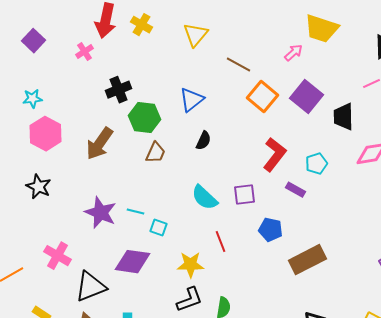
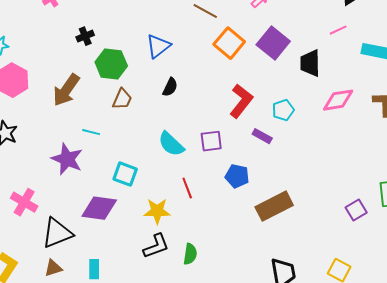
black cross: (118, 90) -> (85, 36), size x0.7
cyan line: (136, 212) -> (91, 132), moved
cyan square: (158, 228) -> (125, 174), size x1.4

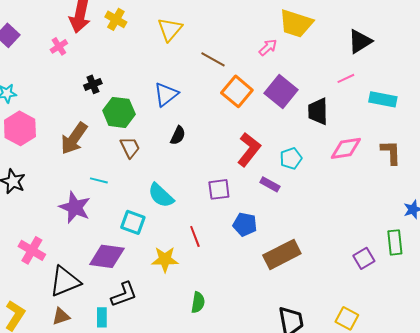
brown trapezoid: (122, 99) -> (130, 147), turned -50
cyan semicircle: (171, 144) -> (161, 195), moved
black L-shape: (156, 246) -> (124, 294), moved

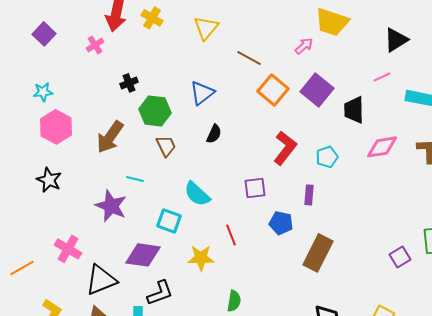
purple rectangle: (270, 184) -> (309, 195), moved, turned 66
brown rectangle: (282, 254) -> (318, 253), turned -36

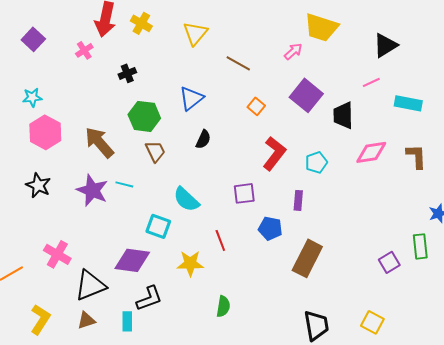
black cross: (129, 83) -> (127, 73), moved
orange square: (273, 90) -> (256, 106), moved, size x0.6
brown arrow: (110, 137) -> (99, 142), turned 104
purple star: (111, 206) -> (92, 190), moved

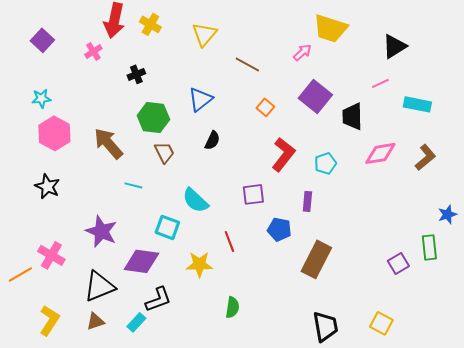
brown L-shape: (416, 156) -> (425, 157), turned 52
purple star: (92, 190) -> (101, 231), moved
pink cross: (57, 254) -> (51, 255), moved
cyan rectangle: (127, 321) -> (136, 322), turned 42

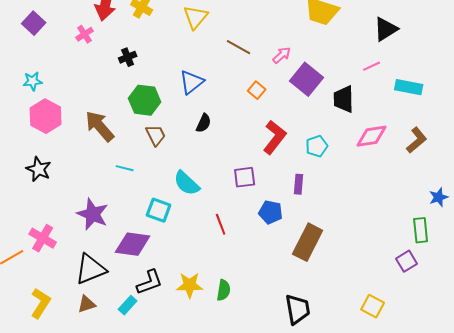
pink arrow: (302, 52) -> (282, 55), moved
purple square: (398, 263) -> (407, 261), moved
yellow star: (199, 264) -> (190, 285), moved
black trapezoid: (325, 326) -> (298, 309), moved

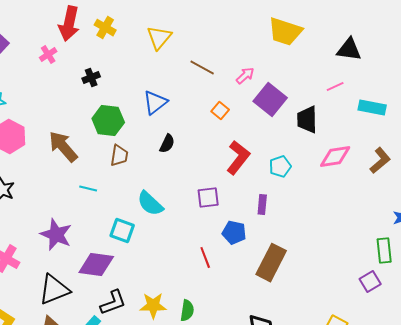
black triangle: (386, 29) -> (349, 50), turned 40
brown trapezoid: (156, 135) -> (119, 156), turned 35
red line: (221, 224) -> (205, 258), moved

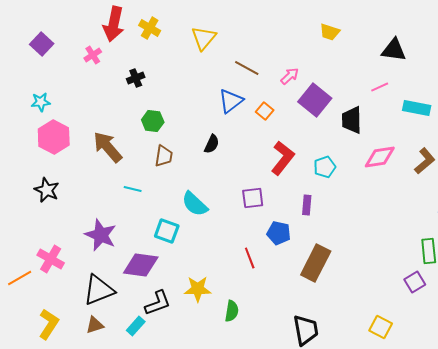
yellow trapezoid: (285, 32) -> (330, 32), size x0.6
blue triangle: (155, 103) -> (231, 101), moved
green hexagon: (108, 121) -> (153, 121), size x0.7
yellow star: (153, 306) -> (198, 289), moved

